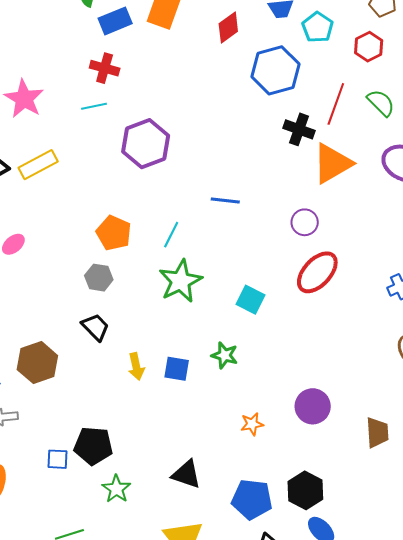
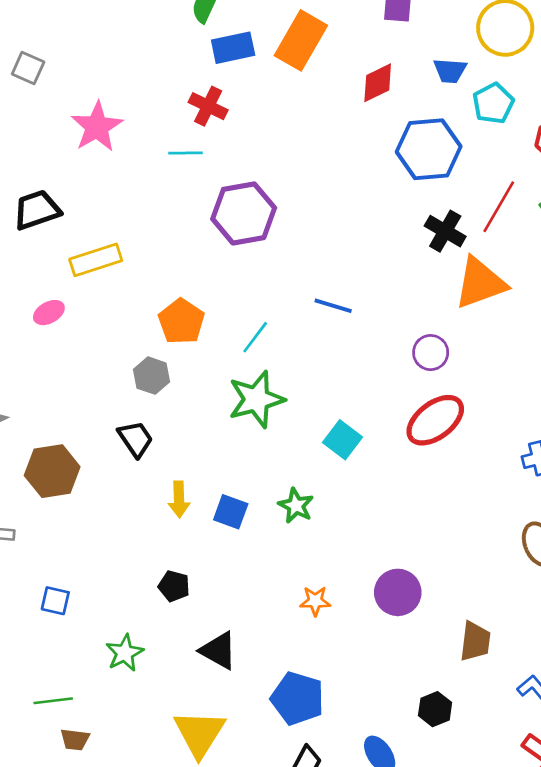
yellow rectangle: (38, 165) -> (96, 260), moved
black pentagon: (93, 446) -> (174, 586), moved, size x0.6
black hexagon: (305, 490) -> (435, 709), moved, size x0.7

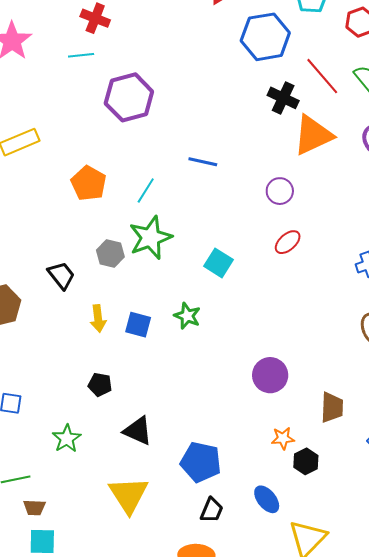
red line: (499, 207) -> (322, 76), turned -66
gray hexagon: (152, 376) -> (110, 253), moved
red ellipse: (435, 420) -> (288, 242), size x0.6
orange star: (315, 601) -> (283, 438), moved

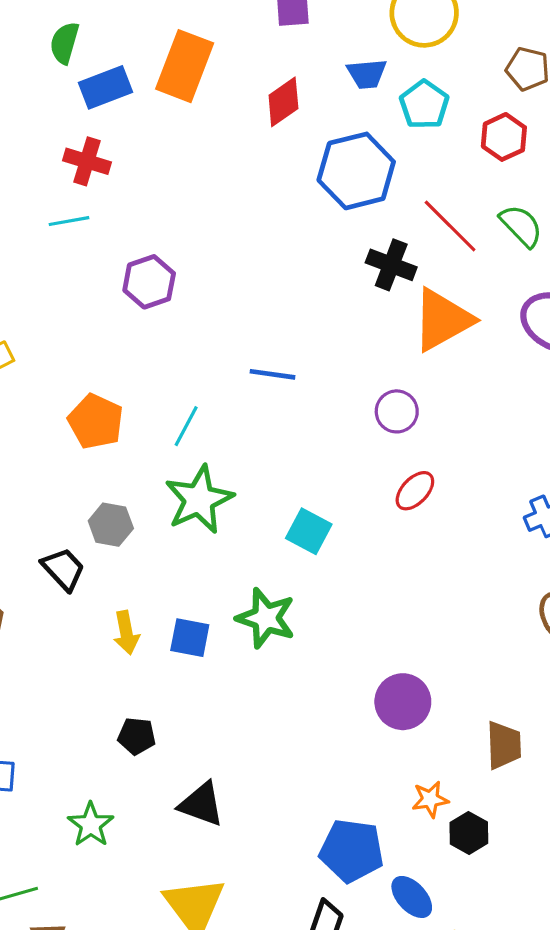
purple hexagon: (129, 97) -> (149, 282), size x0.7
gray hexagon: (110, 253) -> (111, 525), moved
green star: (187, 316) -> (266, 618), size x1.4
blue pentagon: (201, 462) -> (352, 851), moved

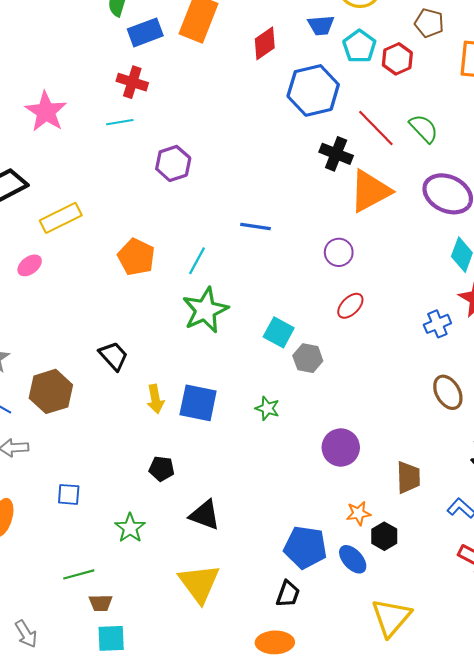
red hexagon: (504, 137) -> (397, 59), moved
gray hexagon: (111, 525) -> (308, 358), moved
green star: (266, 618) -> (267, 408), moved, size x0.6
blue square: (190, 638) -> (198, 403), size x1.4
blue ellipse: (412, 897) -> (353, 559), moved

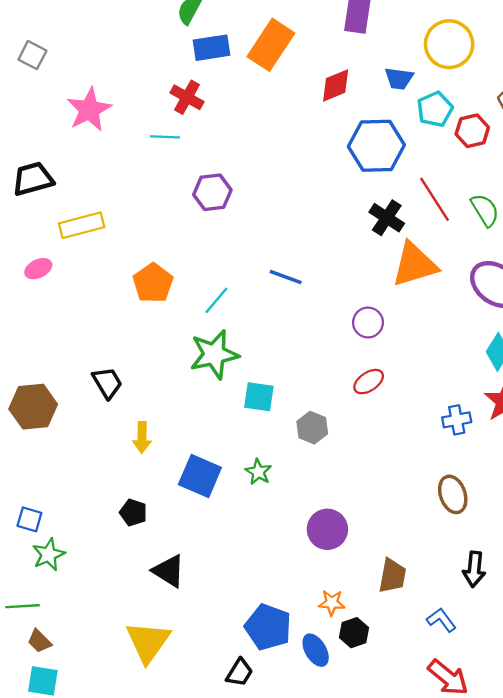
cyan square: (279, 332) -> (259, 397), moved, turned -32
blue square: (198, 403) -> (200, 476), moved
green star: (130, 528) -> (49, 555), moved
brown trapezoid: (101, 603) -> (39, 641), turned 35

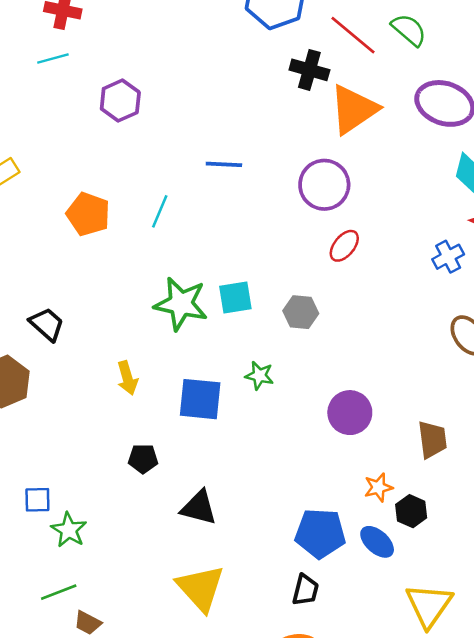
purple circle: (368, 323) -> (324, 185), size x1.5
green star: (214, 354) -> (181, 304), moved, turned -30
black trapezoid: (107, 383) -> (47, 324), moved

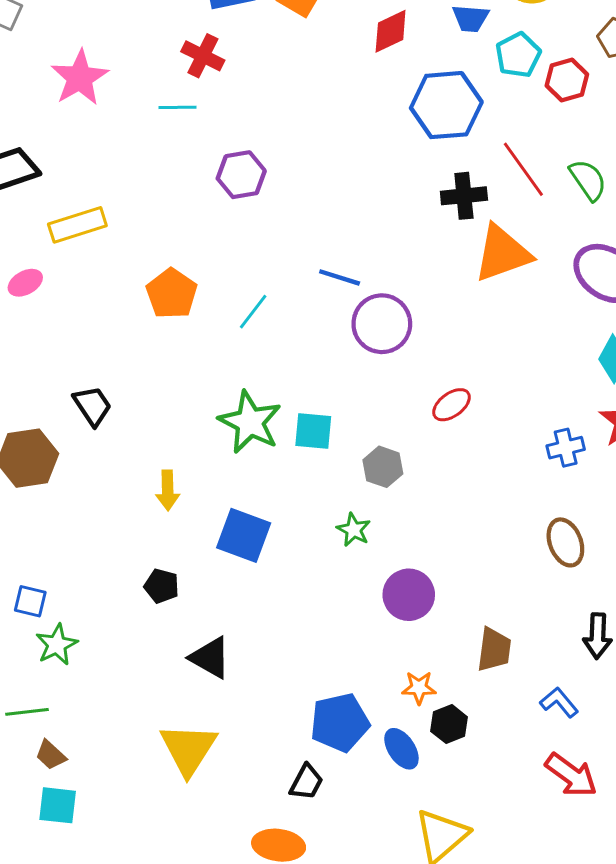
black cross: (309, 70) -> (464, 196), turned -36
purple circle: (324, 185) -> (382, 324), moved
green star: (259, 376) -> (354, 530), moved
blue pentagon: (320, 533) -> (340, 722), turned -30

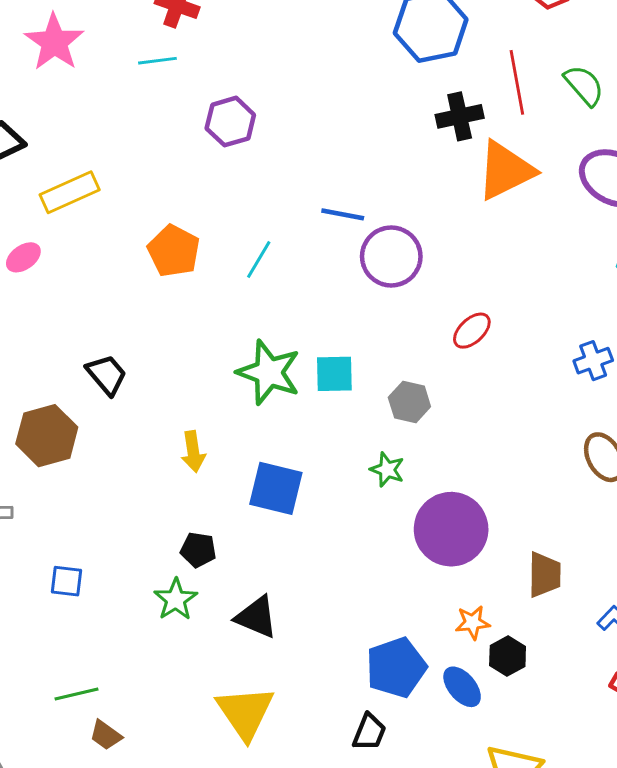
red line: (523, 169) -> (517, 82), turned 32
purple circle: (409, 595) -> (451, 529), size x1.4
green star: (57, 645) -> (176, 599), moved

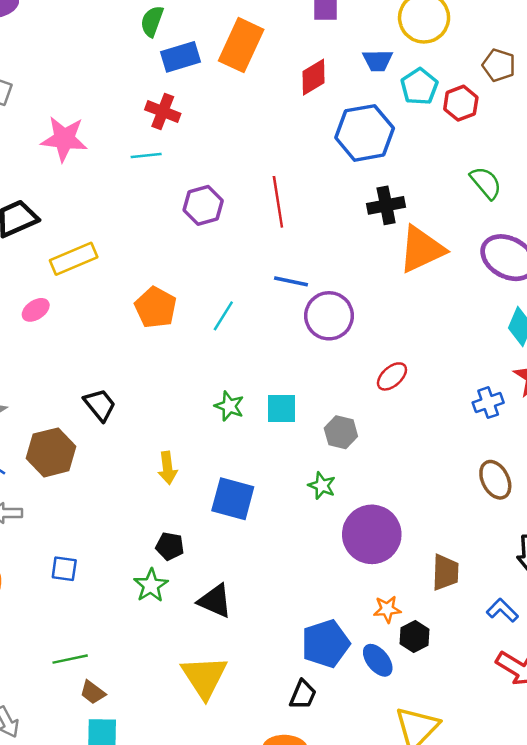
pink star: (54, 42) -> (64, 139), turned -30
red line: (517, 82) -> (278, 202), moved
green star: (269, 372) -> (229, 406), size x0.6

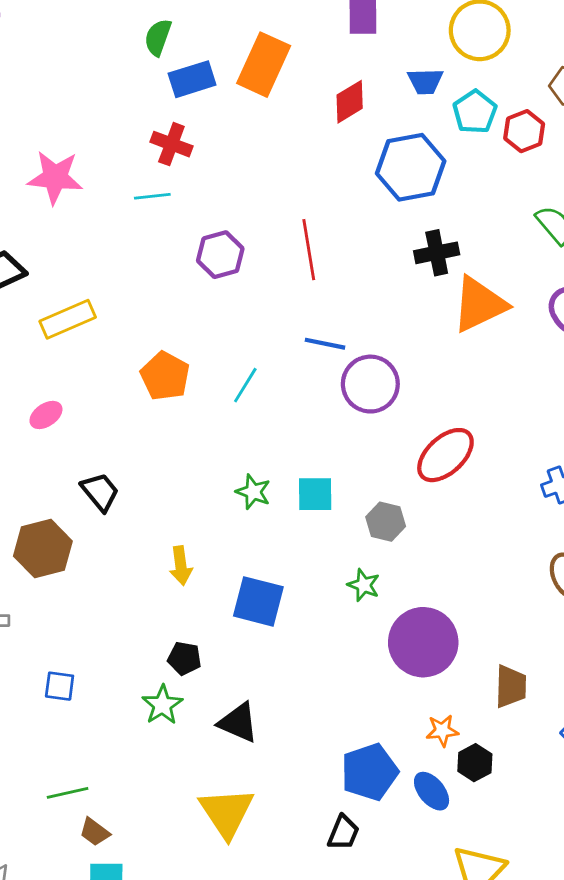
pink ellipse: (36, 310) -> (46, 415), moved
red ellipse: (392, 376) -> (445, 455), size x1.6

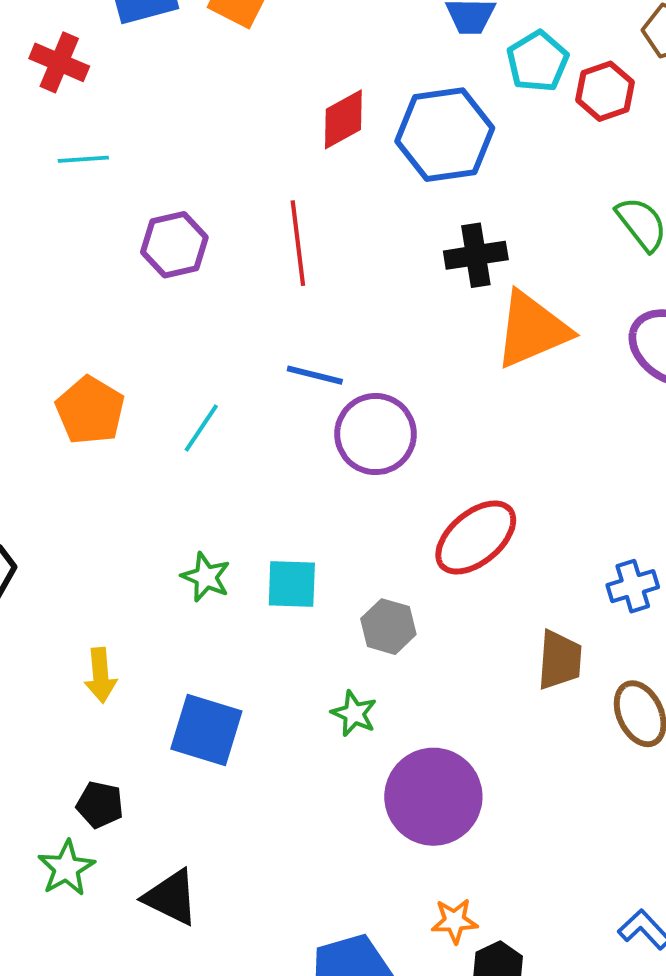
red diamond: (350, 102) -> (343, 119), moved
red cross: (171, 144) -> (59, 62), moved
brown trapezoid: (511, 686) -> (560, 660), moved

